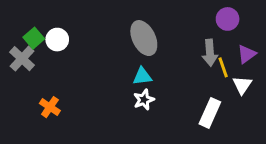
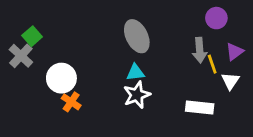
white circle: (57, 40) -> (61, 78), moved, size x1.4
white star: (144, 100) -> (137, 95), size x1.4
orange cross: (50, 107) -> (71, 102), moved
white rectangle: (210, 113) -> (200, 107), turned 72

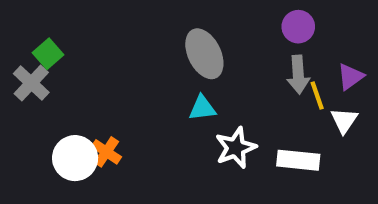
purple circle: (216, 18) -> (298, 27), moved
white circle: (61, 78) -> (75, 158), moved
white star: (137, 95) -> (236, 148), moved

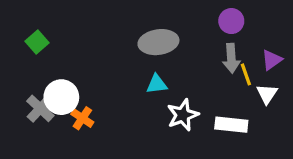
gray ellipse: (204, 54) -> (158, 42), turned -72
gray cross: (31, 83) -> (40, 108), moved
white circle: (75, 158) -> (61, 97), moved

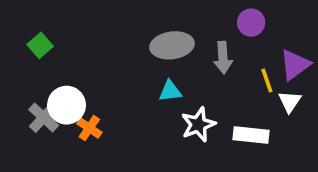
gray arrow: (231, 58) -> (223, 58), moved
purple triangle: (272, 60) -> (295, 65), size x1.4

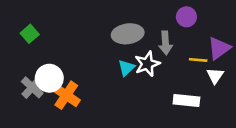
yellow line: (267, 81) -> (198, 60), turned -66
cyan triangle: (170, 91) -> (126, 68), turned -36
white star: (198, 124) -> (147, 64), moved
orange cross: (89, 128) -> (66, 95), size x1.5

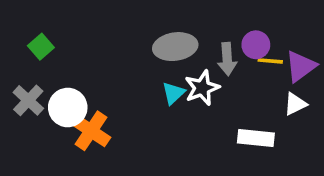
purple circle: (186, 17) -> (256, 45), moved
yellow line: (198, 60) -> (270, 61), moved
white triangle: (215, 76) -> (295, 104), turned 30
gray cross: (32, 87) -> (28, 100), moved

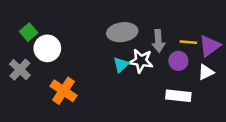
purple circle: (256, 45) -> (178, 61), moved
white star: (202, 88) -> (141, 61), turned 30
white circle: (68, 107) -> (47, 48), moved

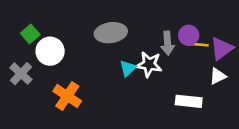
gray ellipse: (122, 32) -> (111, 33), moved
purple circle: (178, 61) -> (189, 35), moved

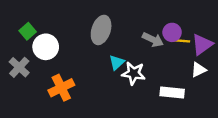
gray ellipse: (111, 33) -> (101, 30), turned -64
gray arrow: (168, 43) -> (153, 40), turned -60
white star: (149, 64) -> (134, 73), moved
orange cross: (67, 96) -> (61, 88), turned 30

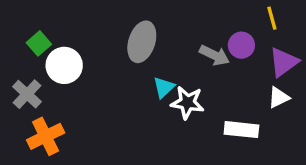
yellow line: (182, 41) -> (272, 18), moved, turned 70
orange cross: (61, 88) -> (46, 136), moved

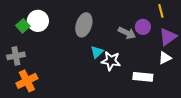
white circle: (64, 65) -> (38, 21), moved
gray cross: (27, 94) -> (16, 56), turned 36

